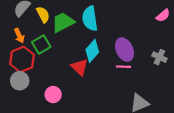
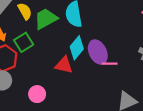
purple ellipse: (124, 50) -> (98, 52), moved
red triangle: (79, 67) -> (64, 65), turned -30

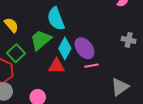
green trapezoid: (46, 19) -> (41, 40), moved
pink line: (110, 64) -> (91, 66), moved

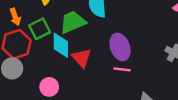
cyan diamond: (65, 48) -> (61, 45), moved, turned -45
red triangle: (56, 66) -> (81, 58), turned 30

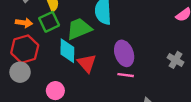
orange arrow: (15, 17) -> (24, 23), turned -63
green square: (40, 29) -> (49, 22), moved

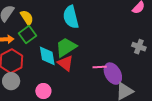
green trapezoid: (79, 29) -> (66, 47), moved
purple ellipse: (124, 53) -> (113, 74), moved

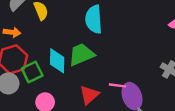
green square: (27, 35) -> (32, 72), moved
red triangle: (65, 63) -> (89, 95), moved, turned 30

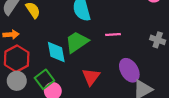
green square: (32, 72) -> (44, 79), moved
pink line: (118, 85) -> (113, 35), moved

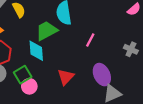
pink line: (113, 35) -> (90, 40), turned -64
green trapezoid: (77, 42) -> (47, 31), moved

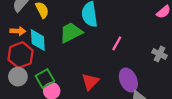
cyan diamond: (36, 51) -> (38, 40), moved

